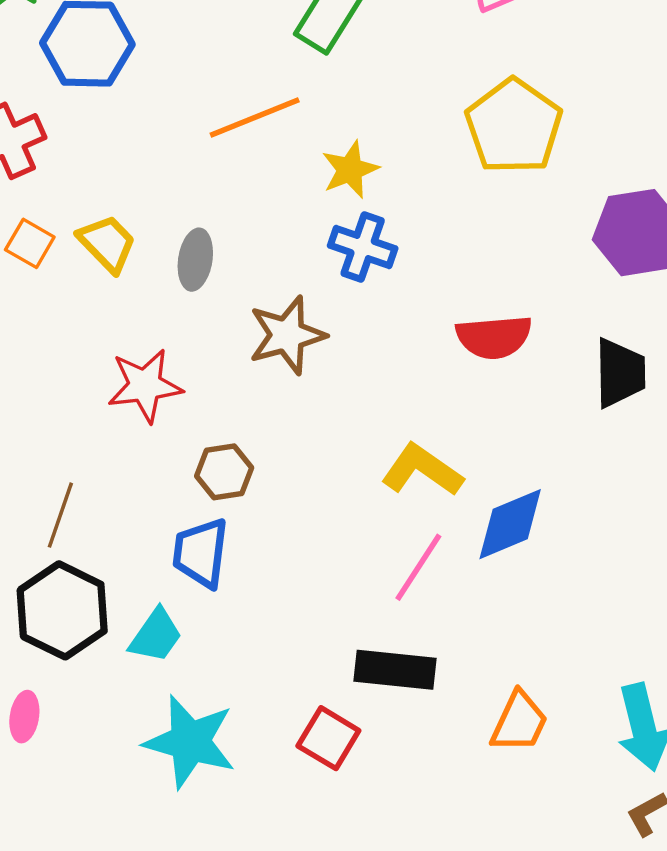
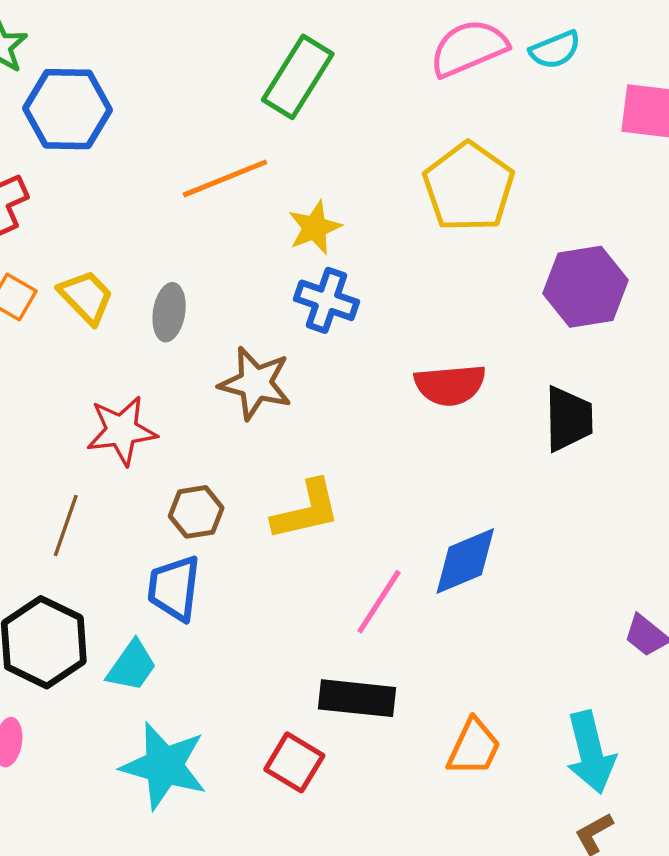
brown star: (287, 335) -> (255, 383), turned 30
yellow L-shape: (422, 470) -> (306, 510), moved, turned 132
brown line: (60, 515) -> (66, 525), moved

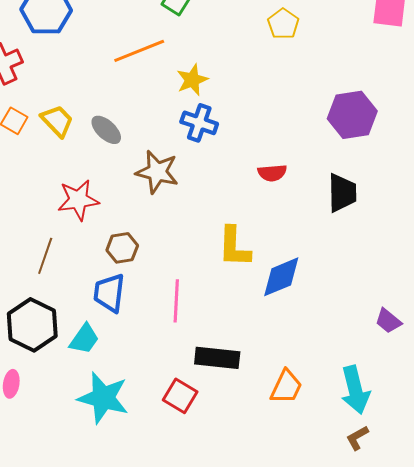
yellow pentagon: (469, 187) -> (283, 24), moved, size x0.6
gray ellipse: (169, 312) -> (106, 130), turned -56
red semicircle: (450, 385) -> (272, 173), size x0.7
yellow L-shape: (306, 510) -> (234, 247), moved, turned 105
pink line: (379, 602) -> (176, 301), moved, turned -30

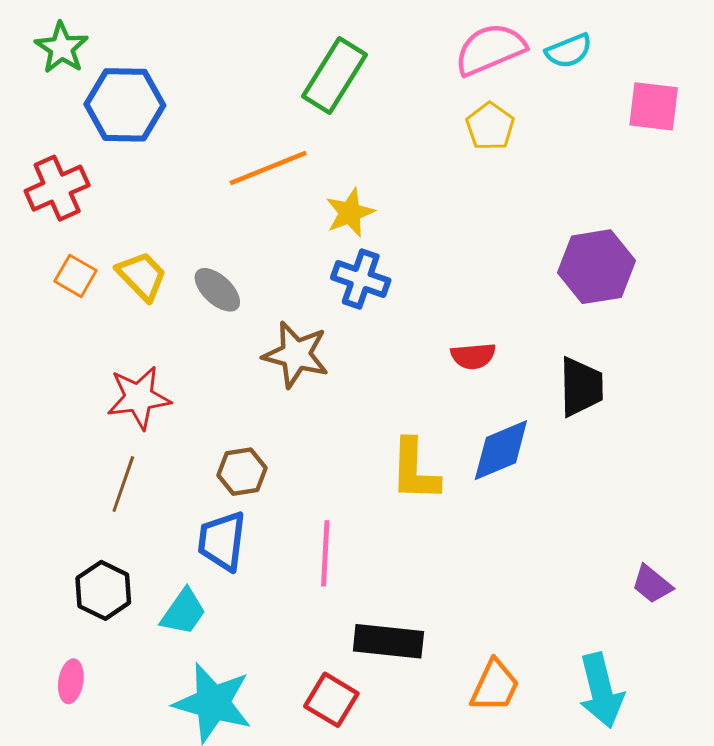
red star: (78, 200) -> (139, 398), moved
blue diamond: (281, 277) -> (501, 450), moved
black hexagon: (32, 325) -> (103, 590), size x0.7

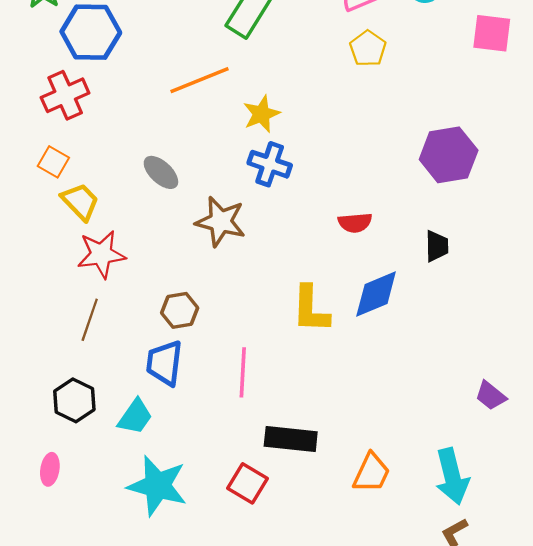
red cross: (57, 188) -> (65, 95), moved
yellow trapezoid: (142, 276) -> (80, 202), moved
black trapezoid: (581, 387) -> (437, 246), size x0.7

